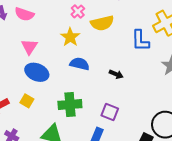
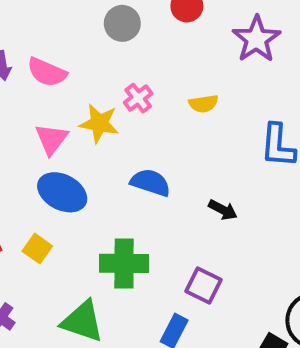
pink cross: (78, 11) -> (138, 98), moved
yellow semicircle: (102, 23) -> (203, 104), size x0.6
yellow star: (70, 37) -> (99, 123), moved, turned -30

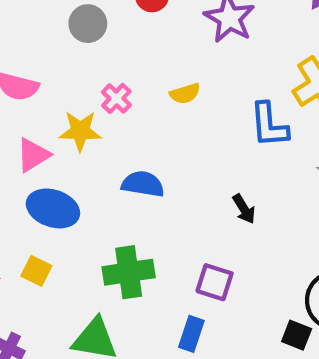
pink triangle: (51, 139) -> (33, 155), turned 30
black arrow: (223, 210) -> (244, 209), moved, turned 40

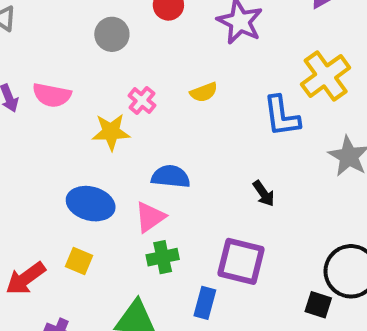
pink triangle: (33, 155) -> (150, 217), moved
green cross: (129, 272) -> (163, 257), size x0.7
purple square: (215, 282) -> (241, 261), size x1.4
blue rectangle: (191, 334) -> (205, 303), moved

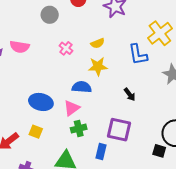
yellow star: (111, 132) -> (98, 66), moved

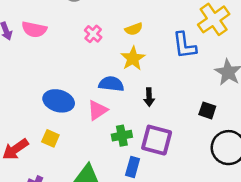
yellow star: (98, 66) -> (133, 58), turned -30
black arrow: (130, 94) -> (149, 97), moved, turned 32
green cross: (79, 128) -> (122, 136), moved
black square: (159, 151) -> (207, 110), moved

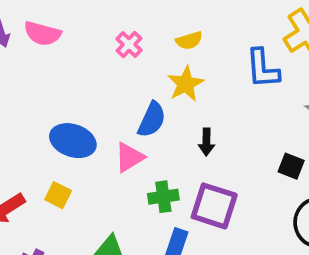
blue semicircle: (111, 84) -> (152, 120), turned 105

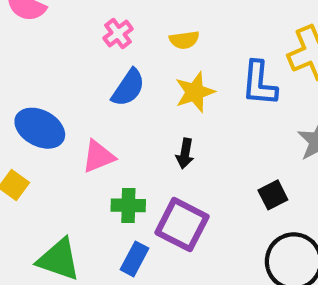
yellow star: (186, 84) -> (195, 92), moved
blue semicircle: (152, 120) -> (128, 88), moved
black square: (291, 166) -> (273, 195), turned 32

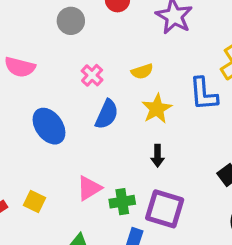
blue ellipse: (40, 128) -> (49, 126), moved, turned 36
pink triangle: (98, 156) -> (89, 188), moved

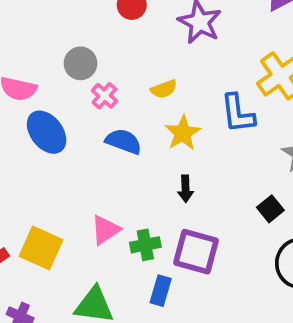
gray circle: (71, 21) -> (80, 63), moved
blue semicircle: (107, 114) -> (123, 141), turned -92
blue ellipse: (49, 126) -> (47, 132), moved
yellow square: (35, 202) -> (41, 248), size x1.6

